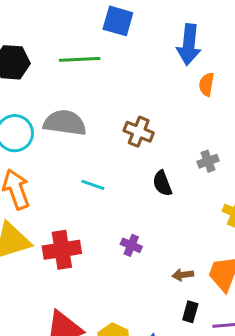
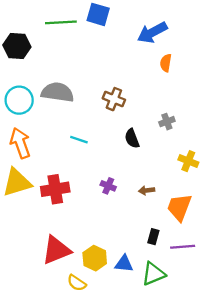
blue arrow: (189, 45) -> (152, 32), turned 56
green line: (80, 59) -> (61, 22), moved
brown arrow: (183, 275) -> (147, 190), moved

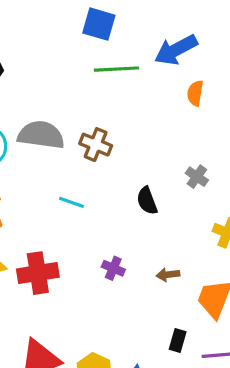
green line: (61, 22) -> (117, 69), moved
brown cross: (114, 99) -> (96, 145), moved
gray cross: (167, 122) -> (197, 177), turned -35

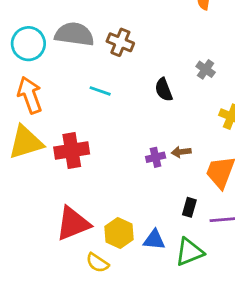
purple cross: (113, 268) -> (156, 157), moved, turned -36

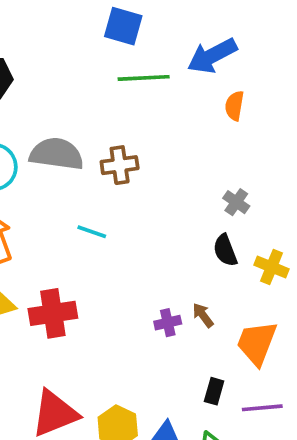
brown cross: (120, 42) -> (120, 165), turned -30
black semicircle: (164, 90) -> (225, 250), moved
brown arrow: (181, 152) -> (203, 315), turned 60

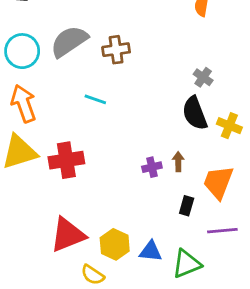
gray semicircle: (57, 154) -> (69, 41), turned -42
black semicircle: (225, 250) -> (195, 113), size x1.4
brown arrow: (203, 315) -> (178, 162), turned 36
black rectangle: (214, 391) -> (187, 206), moved

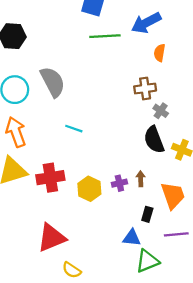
gray semicircle: (69, 41) -> (53, 82), turned 96
brown cross: (116, 50) -> (145, 88), moved
orange trapezoid: (218, 182) -> (173, 195), turned 140
yellow hexagon: (115, 244) -> (89, 189), moved
blue triangle: (151, 251) -> (132, 238), moved

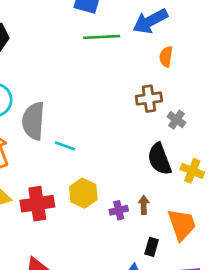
gray semicircle: (53, 82) -> (33, 121), moved, turned -148
gray cross: (161, 111) -> (177, 120), moved
yellow hexagon: (89, 189) -> (83, 193), moved

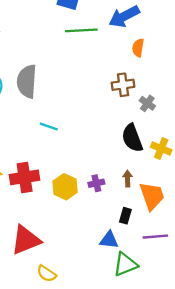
gray semicircle: (33, 121) -> (27, 81), moved
yellow hexagon: (83, 193) -> (65, 187), moved
brown arrow: (144, 205) -> (128, 179), moved

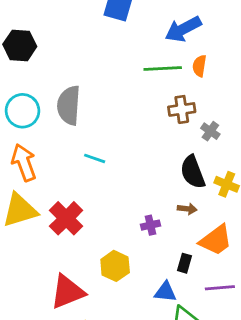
green line: (81, 30) -> (163, 69), moved
red cross: (25, 177) -> (66, 218), turned -36
brown arrow: (128, 179) -> (187, 209), moved, turned 98
yellow hexagon: (65, 187) -> (115, 266), moved
orange trapezoid: (152, 196) -> (216, 240), turned 72

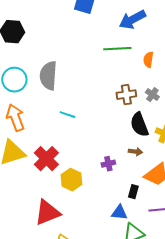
orange semicircle: (199, 66) -> (148, 60), moved
brown cross: (182, 109) -> (126, 95), moved
yellow hexagon: (115, 266) -> (71, 180), moved

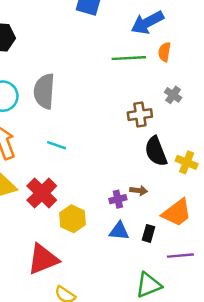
orange semicircle: (148, 60) -> (164, 52), moved
gray cross: (152, 95) -> (173, 95), moved
cyan line: (67, 115) -> (57, 145), moved
brown arrow: (135, 152) -> (139, 191), moved
blue triangle: (119, 213) -> (119, 231), moved

